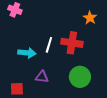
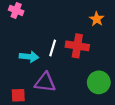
purple triangle: (42, 77) -> (45, 82), size x1.5
green circle: (80, 77) -> (99, 82), moved

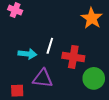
orange star: (97, 19) -> (92, 18), size x1.5
red cross: (77, 46) -> (73, 57), moved

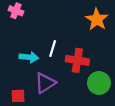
purple triangle: (43, 78) -> (45, 83), turned -40

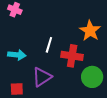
orange star: (97, 19) -> (90, 31), moved
cyan arrow: (29, 57) -> (17, 55), moved

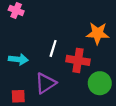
orange star: (90, 31) -> (98, 33), turned -30

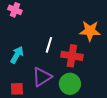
cyan arrow: (18, 59) -> (17, 55), turned -66
green circle: (100, 83) -> (70, 84), moved

